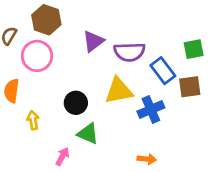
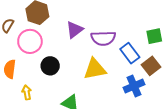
brown square: (190, 87) -> (151, 66), turned -30
black circle: (76, 103) -> (50, 66), moved
blue cross: (151, 109) -> (134, 86), moved

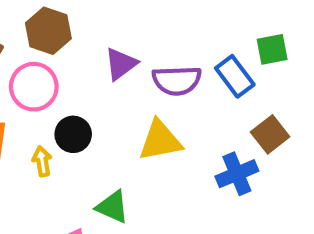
green square: (154, 36) -> (272, 49), moved
blue rectangle: (130, 53) -> (235, 76), moved
yellow arrow: (27, 92) -> (42, 161), moved

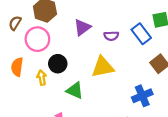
purple semicircle: (177, 80) -> (111, 36), size x0.6
blue cross: (237, 174) -> (142, 96), moved
green triangle: (113, 207) -> (75, 90), moved

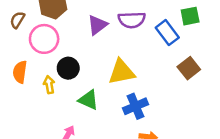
purple semicircle: (111, 36) -> (132, 20), moved, size x1.5
blue cross: (142, 96) -> (135, 106), moved

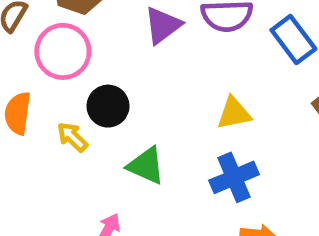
yellow triangle: (122, 72) -> (234, 113), moved, size x0.7
yellow arrow: (49, 85) -> (72, 137), turned -36

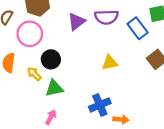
green triangle: (146, 166) -> (54, 88), moved, turned -36
blue cross: (234, 177) -> (100, 105), moved

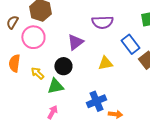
purple triangle: (76, 22) -> (75, 42), moved
blue rectangle: (138, 28) -> (130, 44), moved
black circle: (51, 59) -> (63, 66), moved

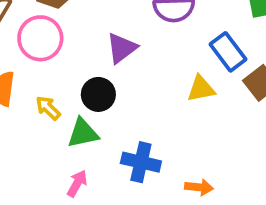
yellow triangle: (105, 63) -> (201, 89), moved
blue cross: (96, 101) -> (141, 162), moved, turned 36

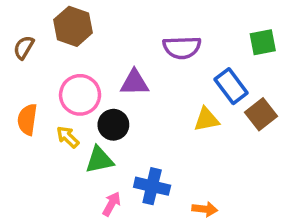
pink circle: (40, 38) -> (80, 95), moved
purple triangle: (122, 48) -> (134, 83), turned 36
pink arrow: (77, 183) -> (112, 204), moved

